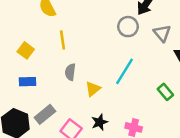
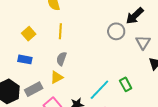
cyan line: (124, 71) -> (99, 90), moved
yellow triangle: (93, 89) -> (57, 77), moved
green rectangle: (165, 92) -> (126, 84), moved

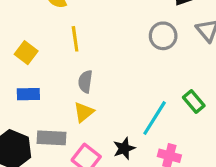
gray circle: (116, 31) -> (163, 36), moved
gray rectangle: (34, 89) -> (51, 138), turned 42

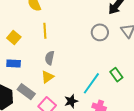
gray rectangle: (51, 138) -> (26, 92), turned 30

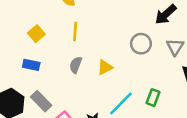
green rectangle: (116, 75) -> (153, 98), turned 48
yellow triangle: (47, 77) -> (105, 67), moved

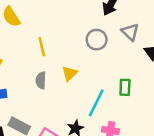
yellow line: (75, 31) -> (42, 47), moved

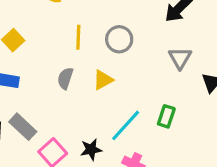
gray triangle: (130, 32) -> (180, 58), moved
gray circle: (97, 40) -> (119, 39), moved

